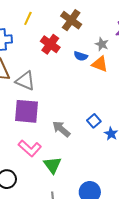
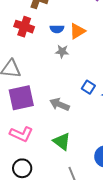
gray star: (102, 44) -> (62, 51), moved
orange triangle: (100, 64) -> (77, 31), turned -36
pink L-shape: (30, 148) -> (21, 134), moved

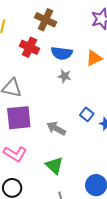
blue semicircle: (57, 29) -> (62, 53), size x1.5
orange triangle: (77, 31) -> (94, 58), moved

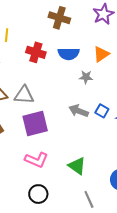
brown cross: (46, 20) -> (59, 18), moved
gray star: (64, 76) -> (86, 77), moved
gray arrow: (56, 128) -> (79, 111), moved

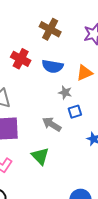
blue square: (102, 111) -> (75, 112), moved, turned 32
green triangle: (77, 166) -> (40, 156), moved

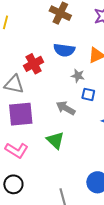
red cross: (21, 59) -> (34, 64), moved, turned 36
blue square: (75, 112) -> (88, 94), turned 32

